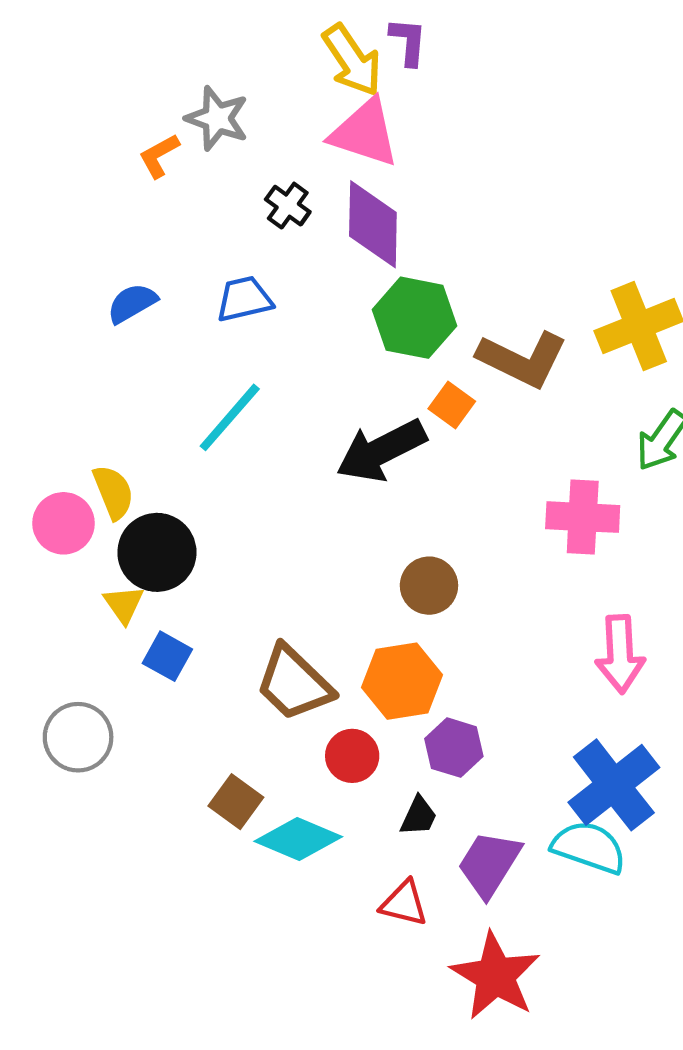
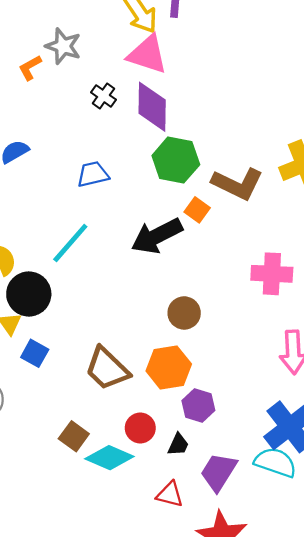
blue trapezoid: (244, 299) -> (93, 174), moved
cyan line: (230, 417) -> (70, 243), moved
red circle: (352, 756) -> (140, 428), moved

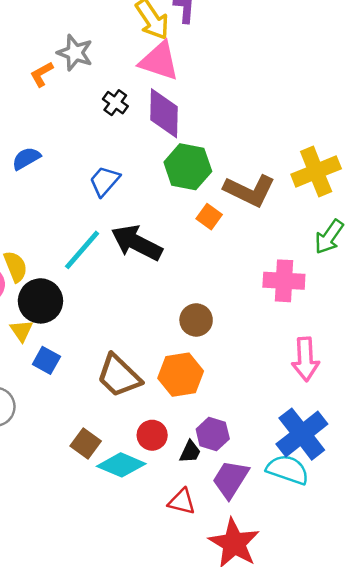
blue trapezoid: (93, 174) -> (105, 181), turned -36
black arrow: (157, 236) -> (137, 243), moved, turned 54
purple hexagon: (198, 405) -> (213, 434), moved

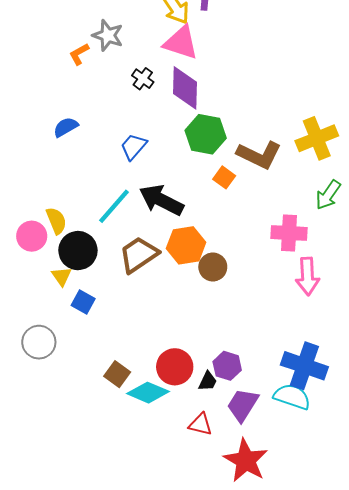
pink arrow: (305, 359) -> (307, 276), moved
orange hexagon: (181, 375) -> (186, 245), moved
brown trapezoid: (119, 376) -> (139, 255), moved, turned 102
blue cross: (302, 434) -> (304, 366), turned -33
red circle: (152, 435) -> (175, 367), size x1.4

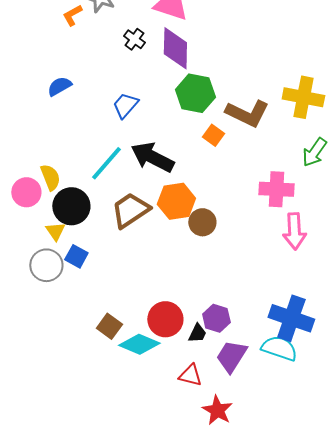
yellow cross: (317, 138) -> (303, 97), turned 33
gray circle: (39, 342) -> (46, 265), moved
red star: (246, 460) -> (217, 410), moved, size x0.7

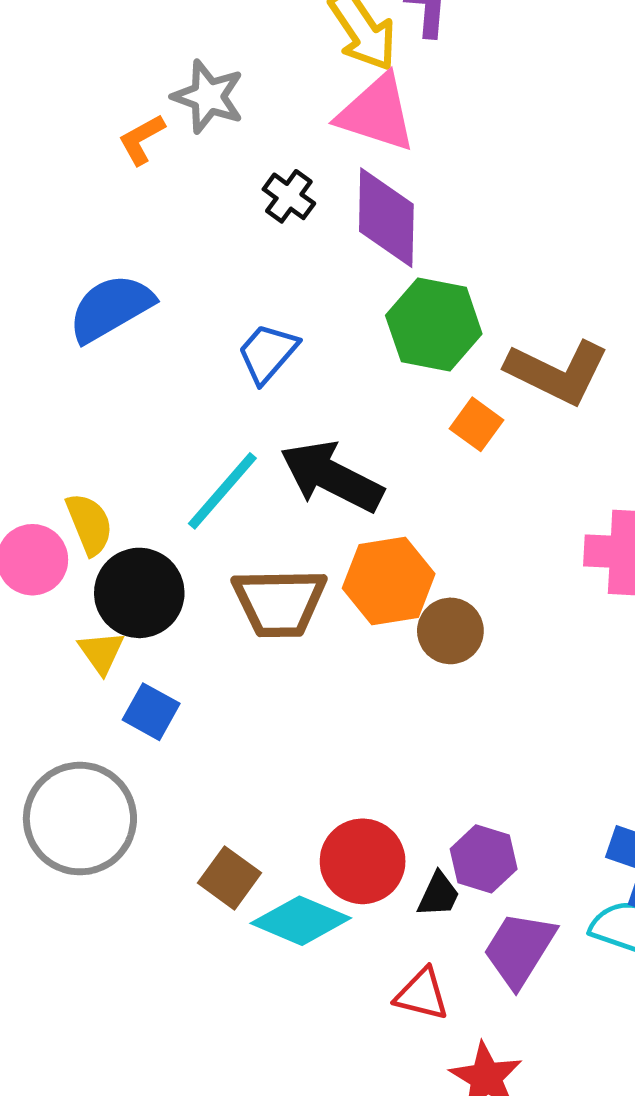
blue semicircle: (59, 86) -> (111, 308), size x1.5
brown trapezoid: (130, 210) -> (279, 602), turned -147
gray circle: (46, 265) -> (80, 819), moved, size x1.4

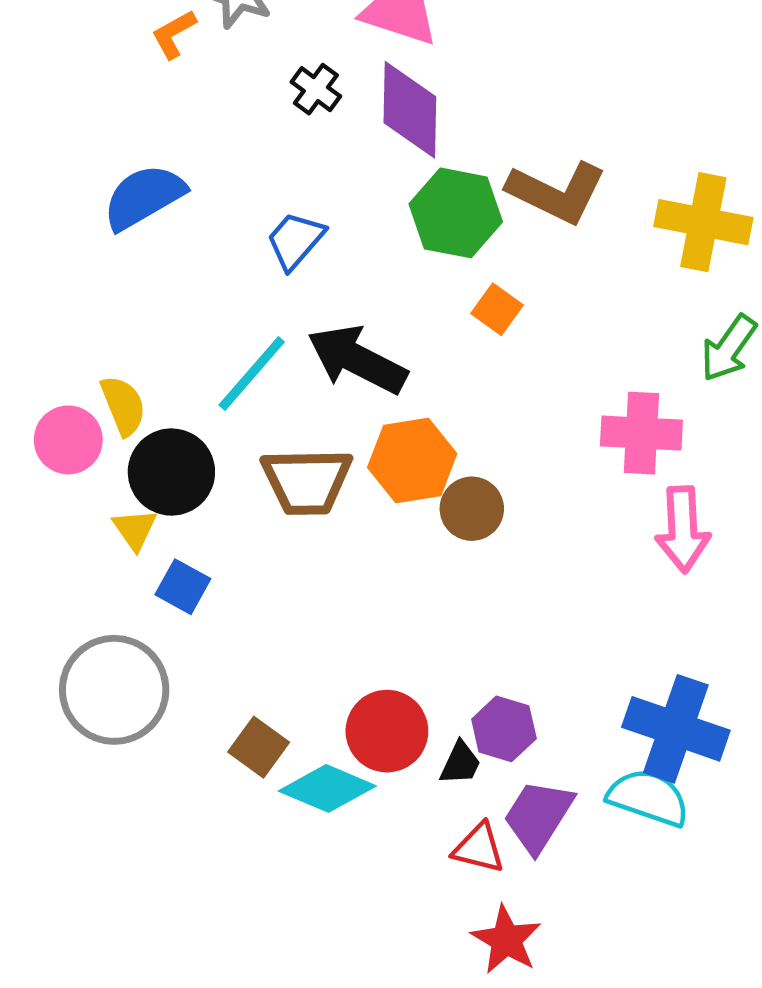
brown L-shape: (557, 372) -> (557, 192), moved
red triangle: (422, 994) -> (479, 848), moved

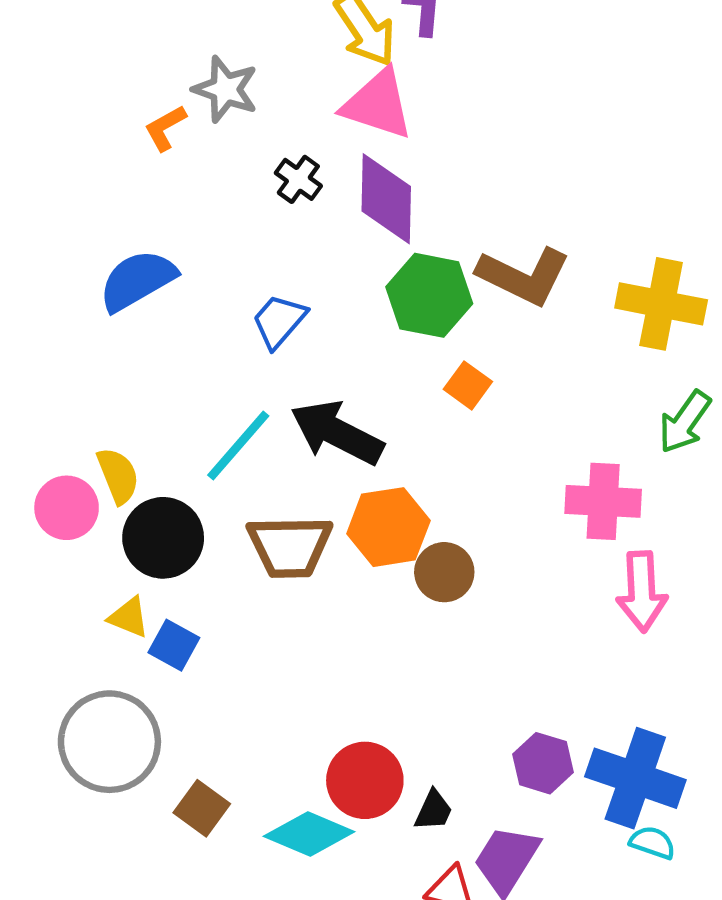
yellow triangle: (135, 529) -> (129, 617), moved, turned -33
purple hexagon: (504, 729) -> (543, 763), moved
brown square: (259, 747) -> (202, 808), moved
cyan semicircle: (648, 798) -> (652, 843), moved, size x0.6

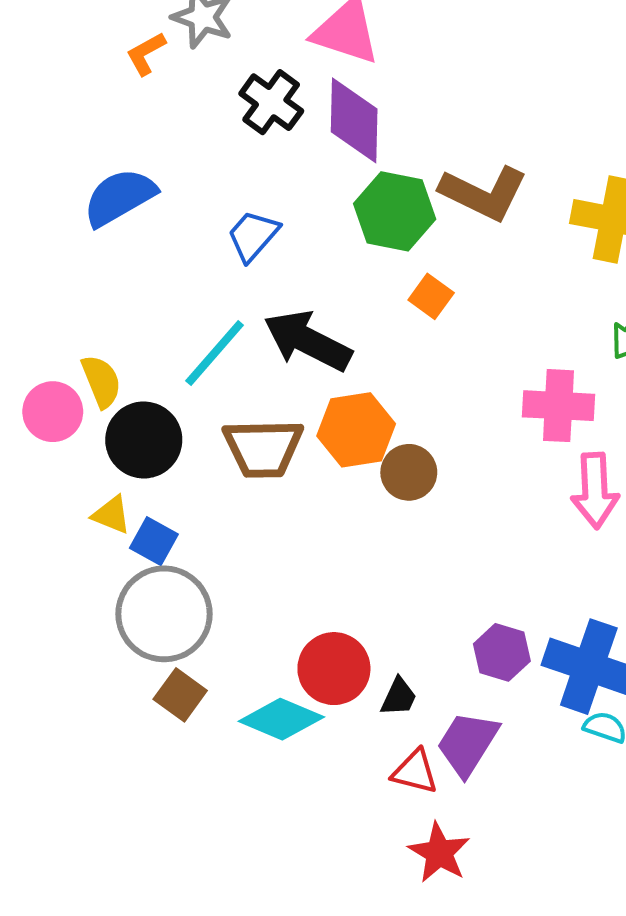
black cross: (298, 179) -> (271, 102), size x1.4
gray circle: (109, 742) -> (164, 614), moved

